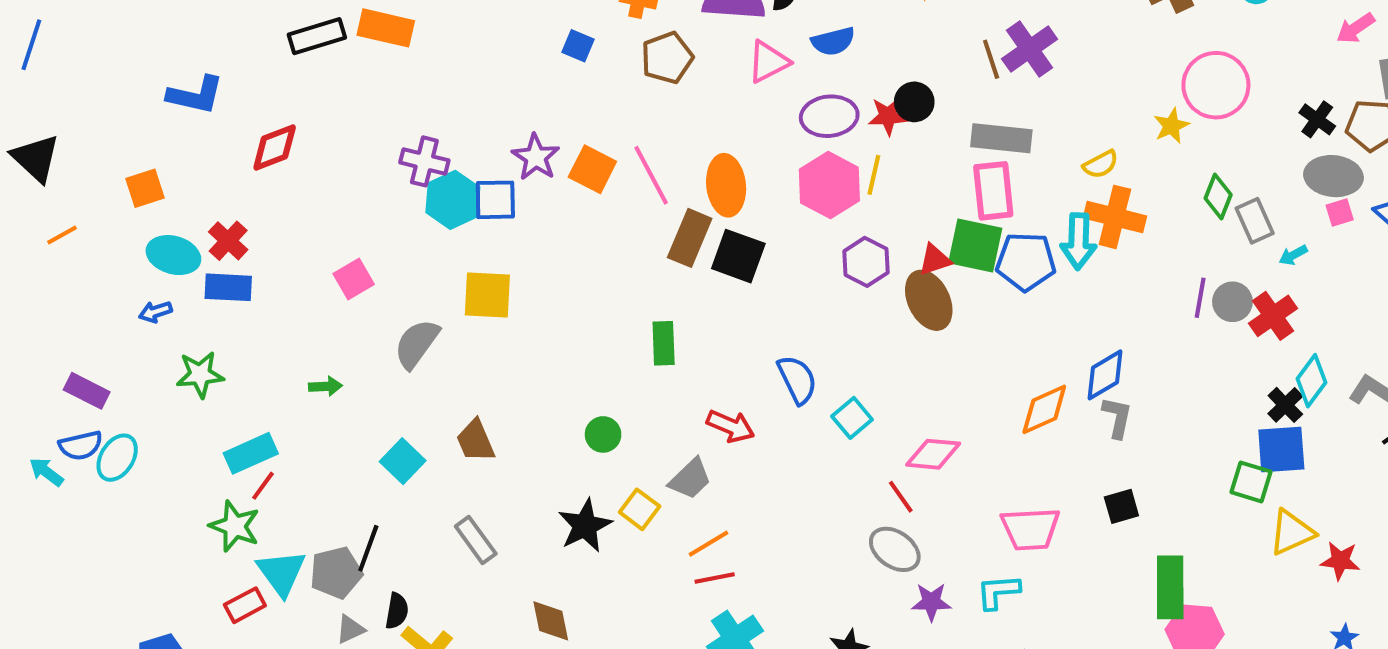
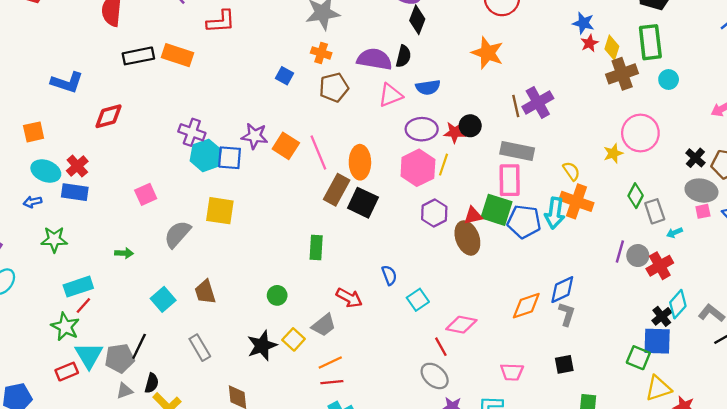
purple star: (536, 157) -> (255, 136), turned -30
yellow semicircle: (1101, 164) -> (571, 171), turned -102
blue semicircle: (797, 379) -> (389, 275), size x0.7
pink trapezoid: (1030, 529) -> (512, 372), size x0.7

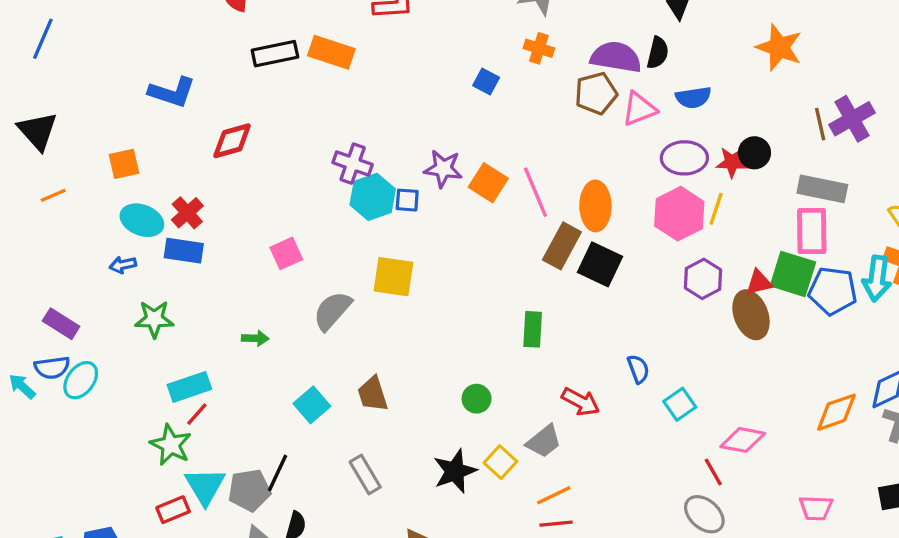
brown pentagon: (334, 87) -> (596, 93), moved
blue square: (230, 158) -> (407, 200), size x0.7

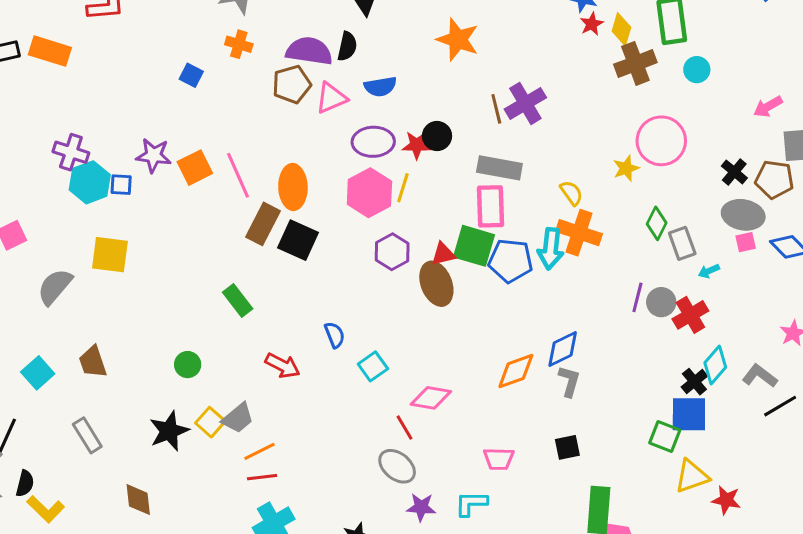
orange square: (488, 183) -> (195, 168), turned 32
green rectangle: (533, 329) -> (238, 300), turned -40
gray trapezoid: (544, 441) -> (238, 418), moved

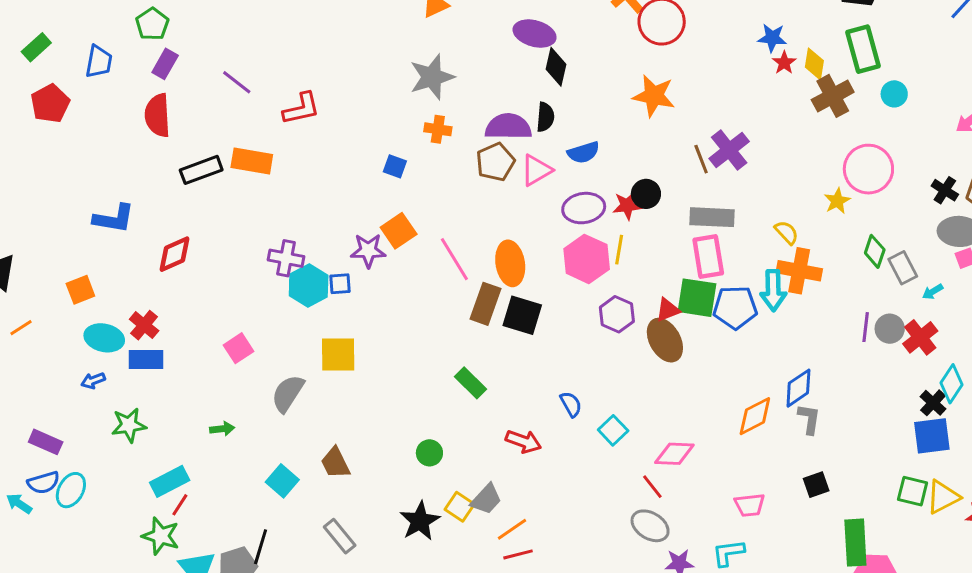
orange square: (195, 168) -> (399, 231), moved
green square: (665, 437) -> (913, 491), moved

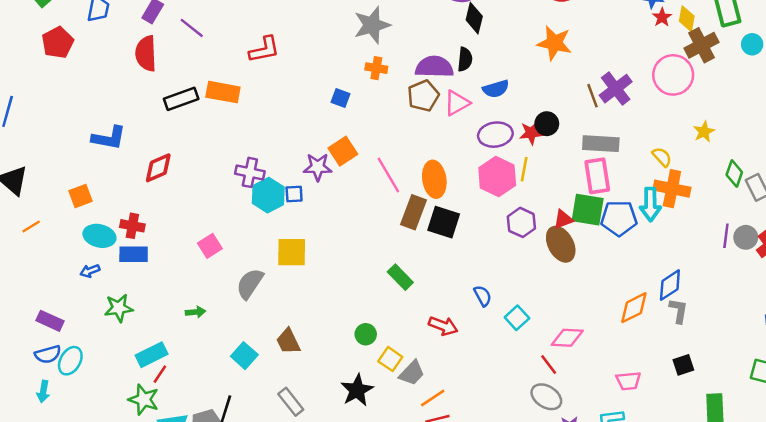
purple line: (237, 82) -> (192, 28), moved
pink circle: (868, 169) -> (673, 75), moved
red cross: (144, 325) -> (132, 226), turned -30
cyan arrow: (19, 504) -> (43, 392), moved, turned -115
yellow square: (460, 507) -> (390, 359), moved

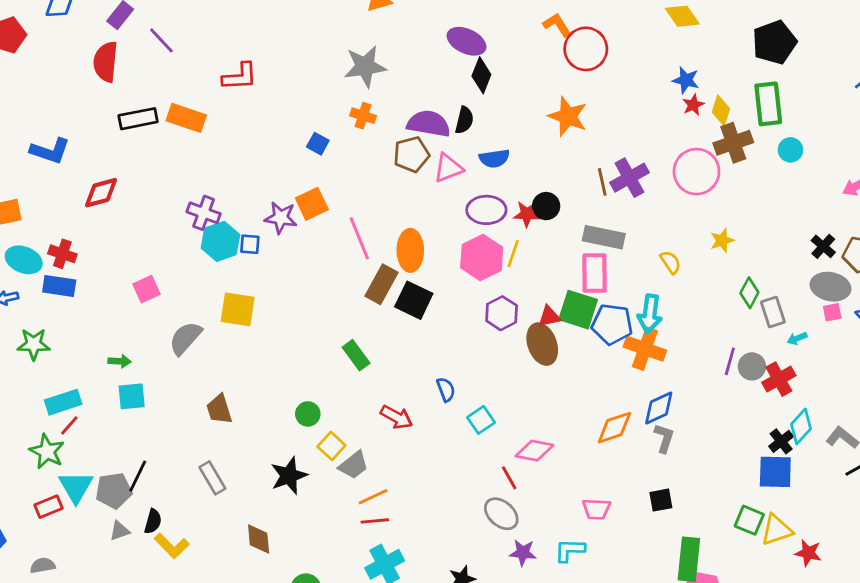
orange cross: (672, 189) -> (645, 349), moved
cyan square: (244, 356) -> (132, 396), moved, turned 35

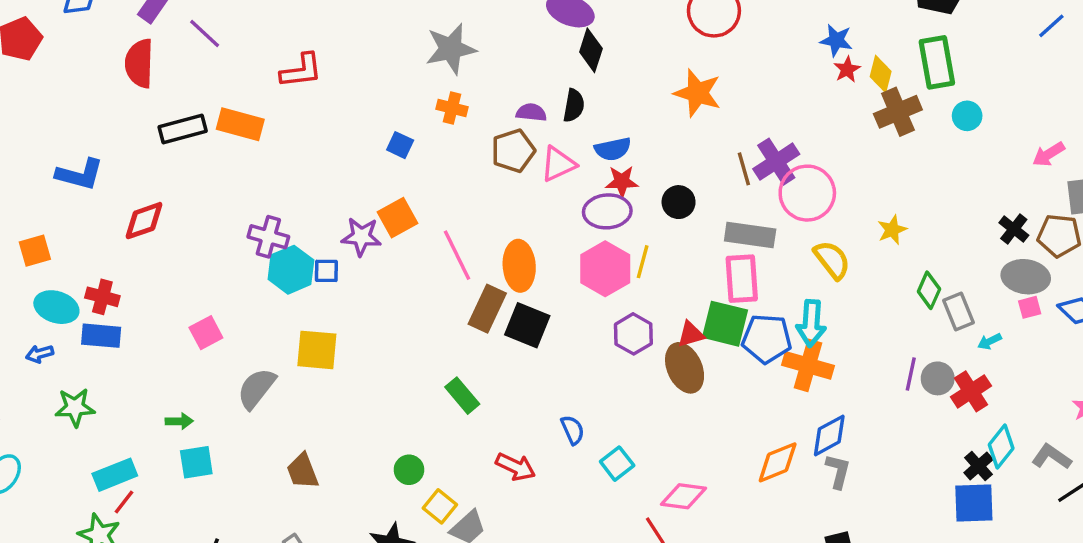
purple semicircle: (429, 124) -> (531, 112), size x0.6
pink circle: (696, 172) -> (807, 193), moved
red star: (527, 214) -> (622, 182), moved
yellow semicircle: (670, 262) -> (832, 260), size x1.4

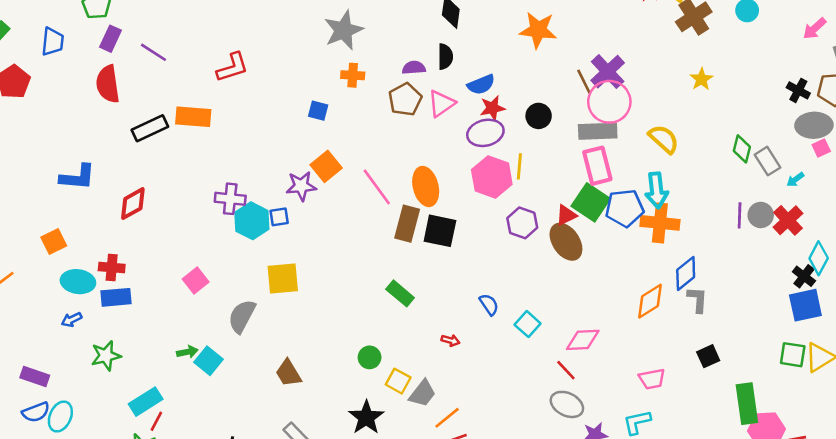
pink circle: (807, 193) -> (609, 102), moved
yellow star: (892, 230) -> (701, 79), moved
green square: (725, 324) -> (591, 202), turned 30
cyan square: (196, 462) -> (209, 361), moved, turned -32
red arrow: (516, 467) -> (450, 340), size x0.6

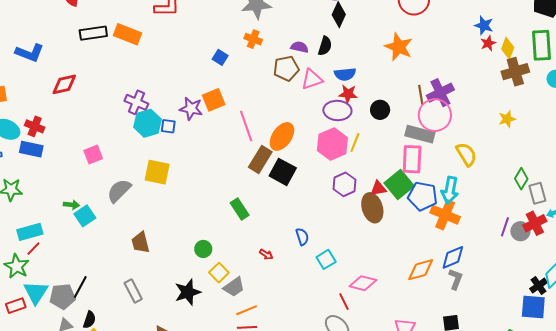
orange ellipse: (426, 186) -> (282, 136), turned 32
red cross: (788, 220) -> (535, 223), moved

